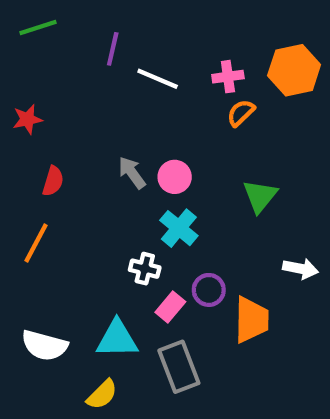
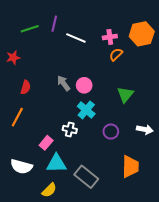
green line: (38, 28) -> (30, 29), moved
purple circle: (209, 290) -> (111, 132), moved
pink rectangle: (170, 307) -> (46, 143), moved
orange trapezoid: (251, 320) -> (130, 166), moved
gray rectangle: (179, 367) -> (86, 177), turned -30

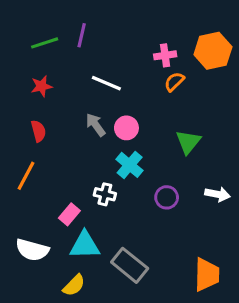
white line: (76, 38) -> (106, 83), moved
red star: (13, 58) -> (42, 86), moved
red semicircle: (26, 87) -> (38, 131), turned -32
orange trapezoid: (130, 166) -> (207, 275), moved

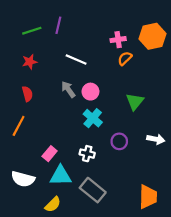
white cross: (105, 194) -> (87, 154), moved

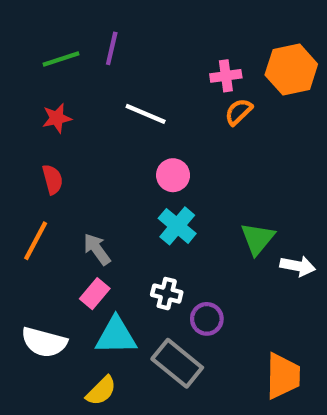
gray arrow: (68, 89) -> (97, 249), moved
green triangle: (135, 102) -> (258, 239), moved
purple circle: (119, 141) -> (207, 319), moved

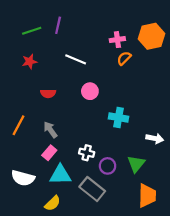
red semicircle: (53, 179) -> (48, 93), moved, turned 104
cyan cross: (177, 226) -> (119, 118), moved, turned -30
green triangle: (258, 239) -> (136, 164), moved

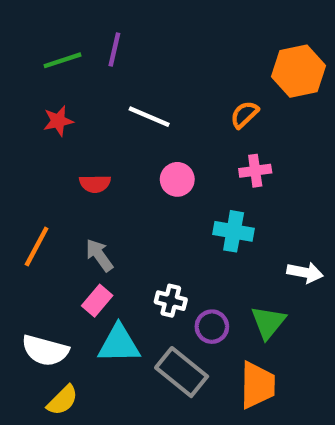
pink cross: (117, 40) -> (255, 171), moved
orange trapezoid: (147, 196) -> (257, 385), moved
yellow semicircle: (53, 203) -> (62, 400), moved

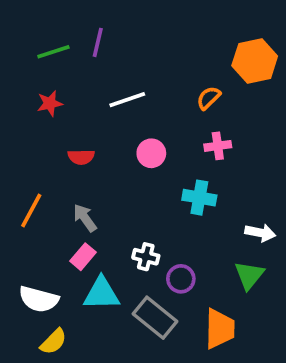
white line: (149, 117) -> (127, 100), turned -42
green triangle: (268, 322) -> (249, 275), moved

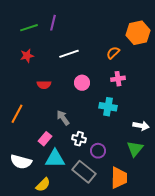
gray arrow: (85, 218) -> (63, 118), moved
yellow semicircle: (53, 342) -> (43, 185), moved

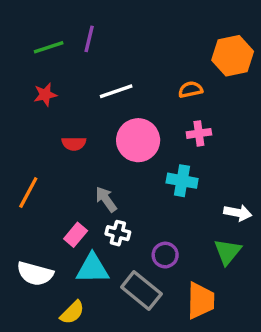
orange semicircle: (113, 53) -> (190, 90), turned 32
pink circle: (82, 83) -> (138, 140), size x1.6
white cross: (79, 139) -> (118, 233), moved

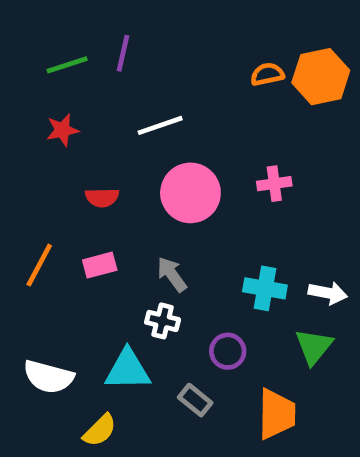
orange semicircle: (190, 90) -> (267, 74), moved
cyan cross: (182, 181) -> (265, 288), moved
gray arrow: (106, 199) -> (172, 274), moved
pink rectangle: (76, 235) -> (100, 265), moved, turned 35
gray rectangle: (141, 290) -> (195, 400), size x0.6

